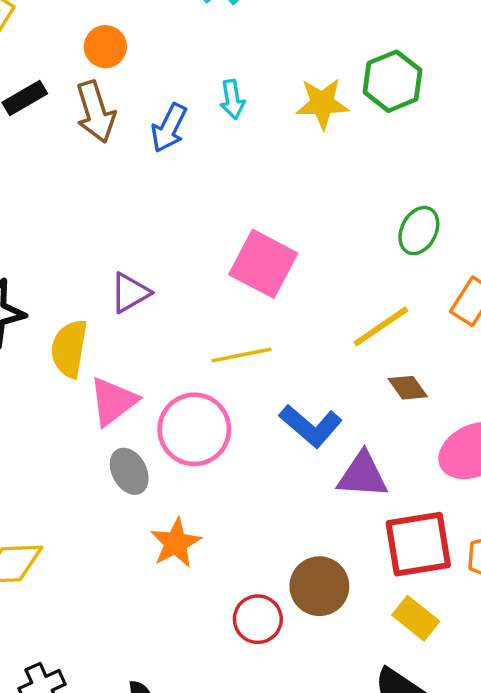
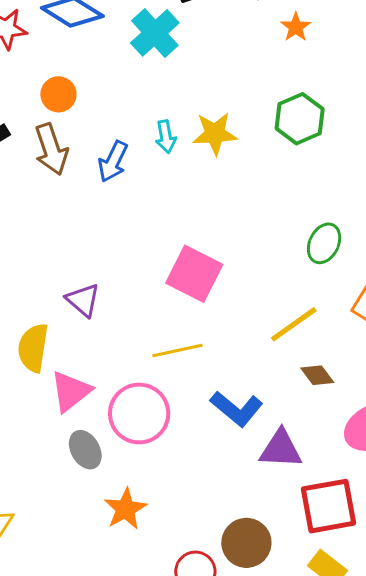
yellow star: (322, 103) -> (215, 134), moved
purple triangle: (130, 293) -> (83, 300), turned -48

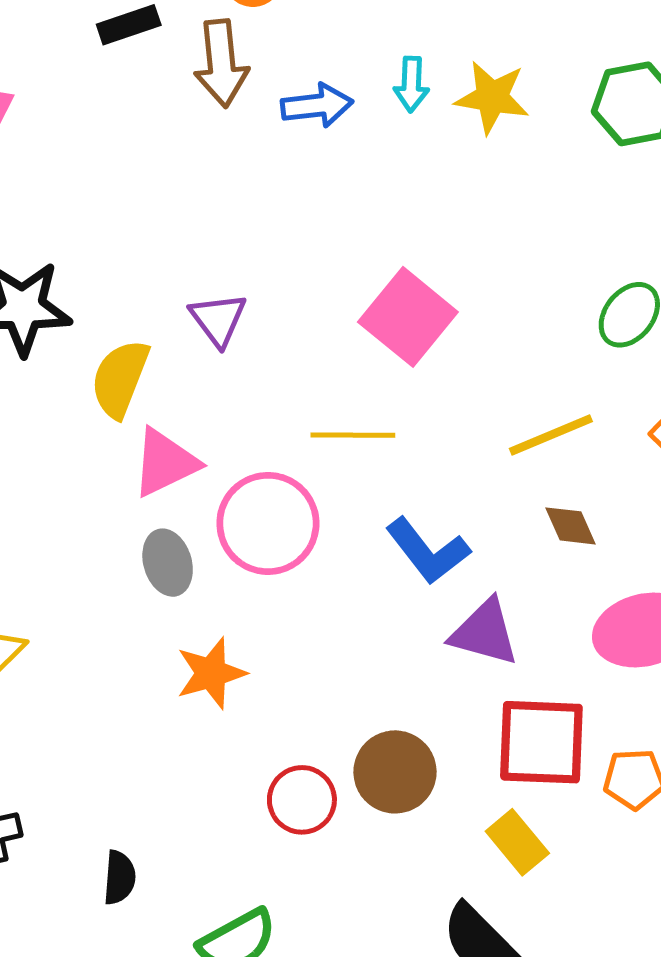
blue arrow: (113, 161) -> (317, 105), turned -135

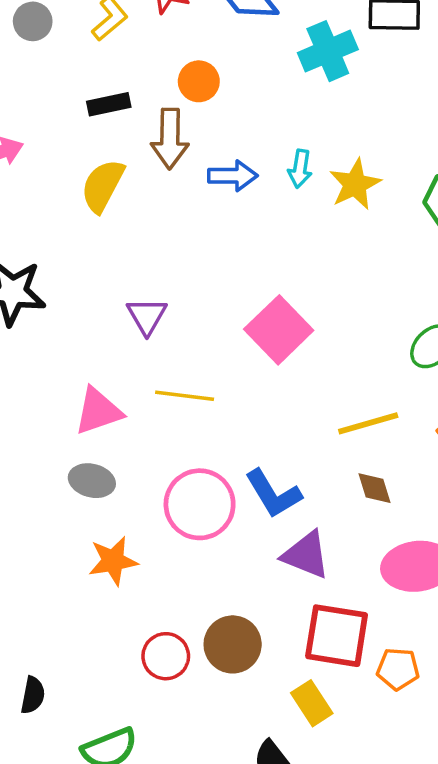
yellow star: (492, 97) -> (355, 184), turned 30
yellow semicircle: (120, 379) -> (103, 186), moved
yellow line: (353, 435) -> (185, 396), moved
pink circle: (268, 523) -> (200, 504), moved
gray ellipse: (168, 563) -> (92, 481), turned -66

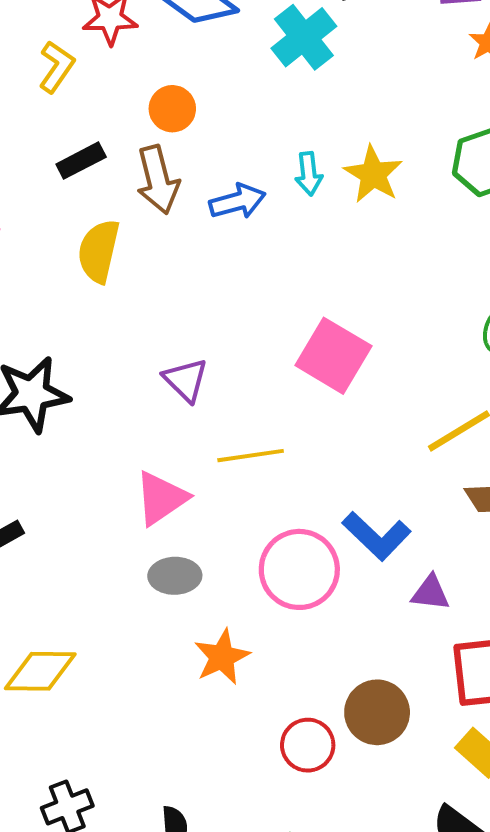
purple triangle: (306, 555) -> (430, 593), size x0.7

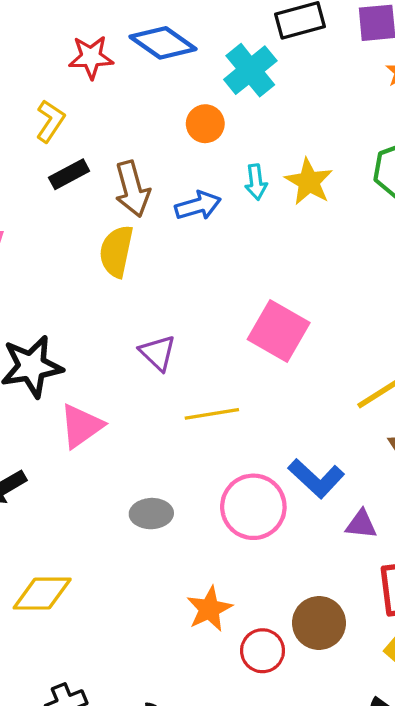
yellow L-shape: (57, 67) -> (50, 121), moved
orange circle: (172, 109) -> (205, 124), moved
yellow semicircle: (99, 251) -> (116, 251), moved
pink triangle: (161, 498) -> (81, 426), moved
orange star: (222, 657) -> (209, 609), moved

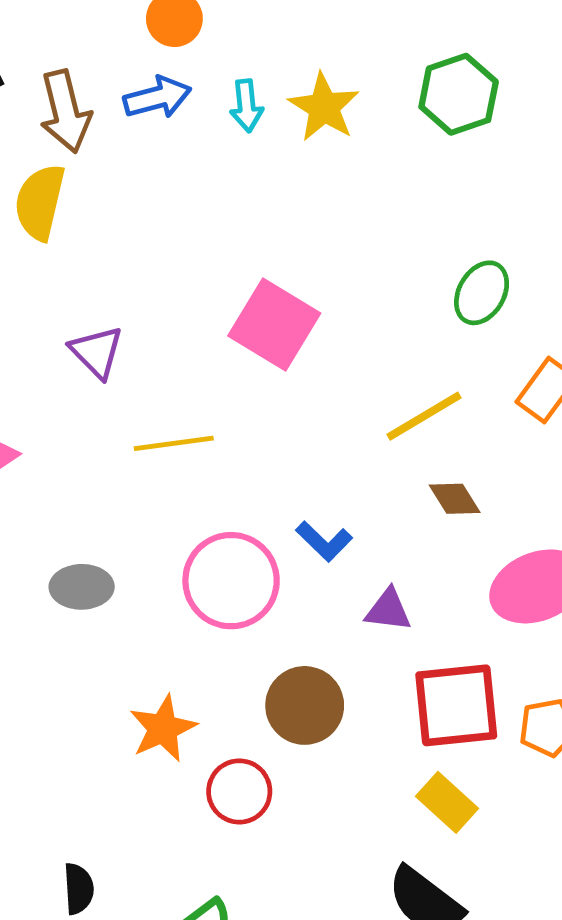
blue arrow: (198, 206) -> (157, 97), moved
blue L-shape: (316, 478) -> (324, 541), size x0.7
brown circle: (319, 623) -> (305, 705), moved

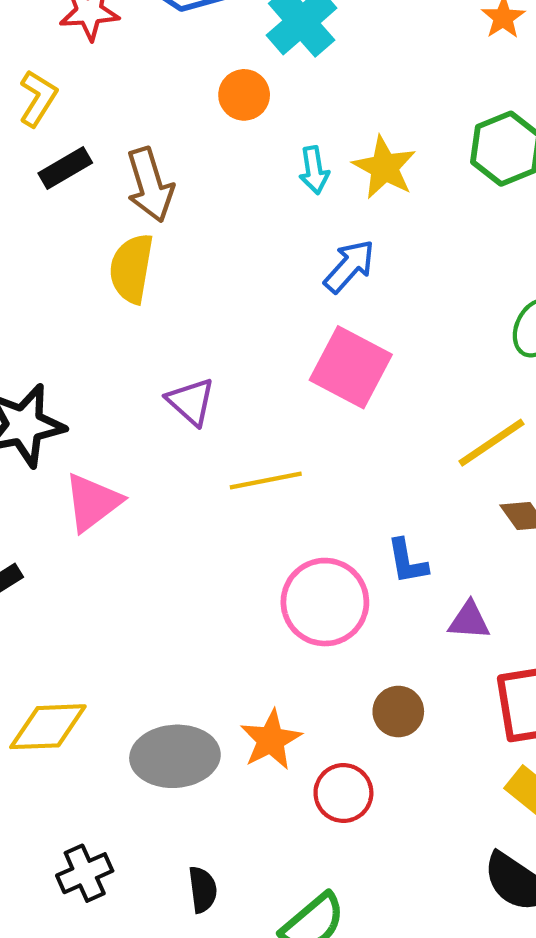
blue arrow: (157, 97) -> (349, 266), moved, turned -30
blue L-shape: (324, 541) -> (407, 561), turned 39
gray ellipse: (82, 587) -> (175, 756), moved, size x1.5
brown circle: (305, 705) -> (398, 712), size x0.7

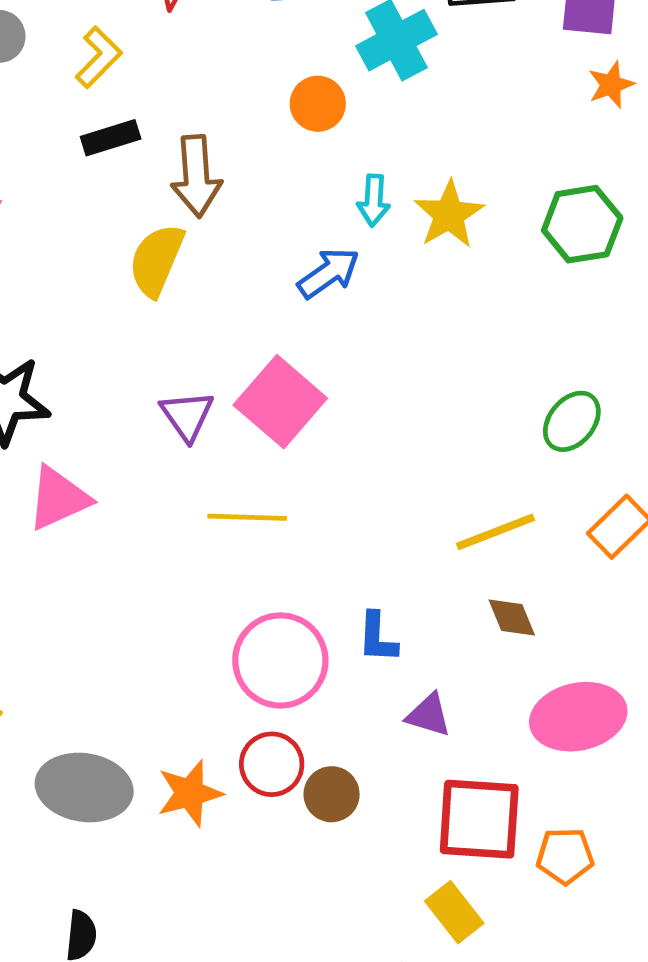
blue arrow: (349, 266) -> (329, 273), moved
pink square: (351, 367) -> (280, 402), moved
red circle: (343, 793) -> (272, 764), moved

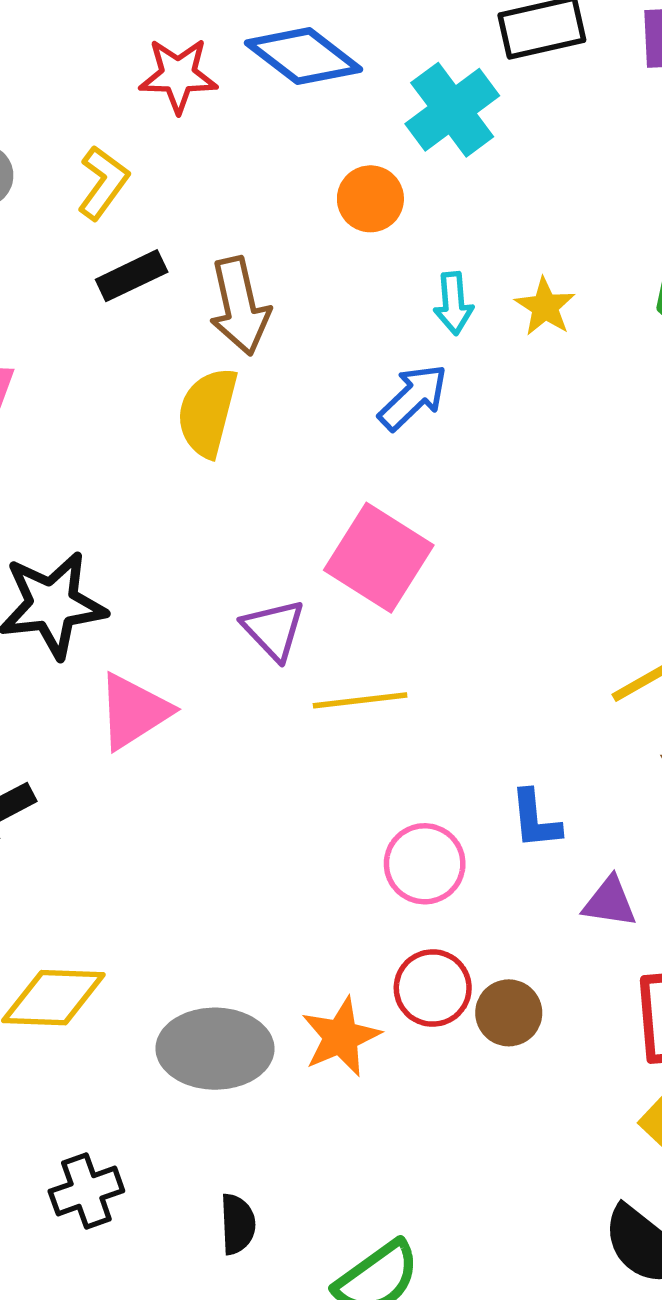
yellow star: (449, 215) -> (545, 307), size x0.7
purple triangle: (187, 416) -> (274, 630), moved
pink circle: (280, 660) -> (425, 864), size x0.7

